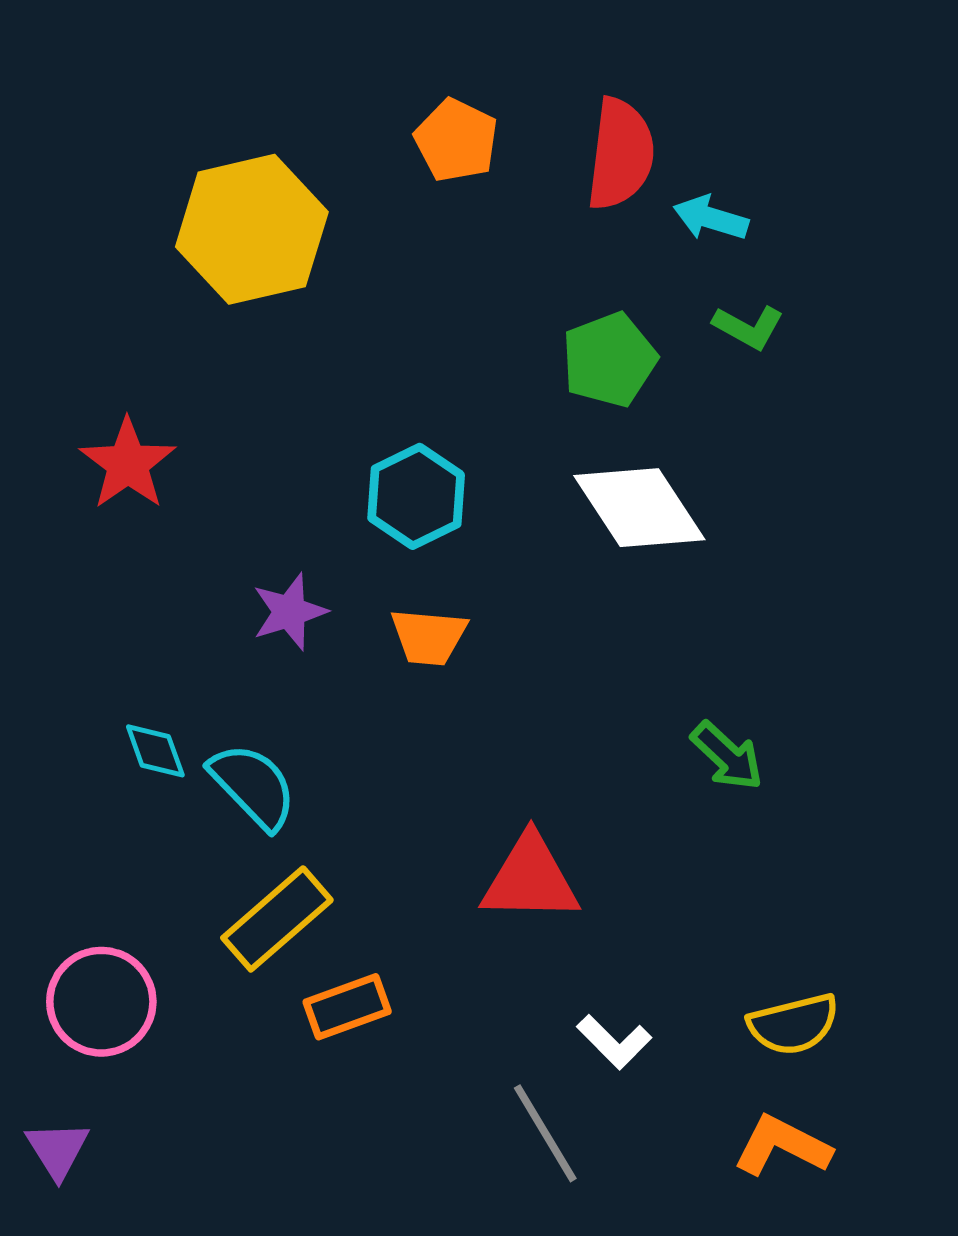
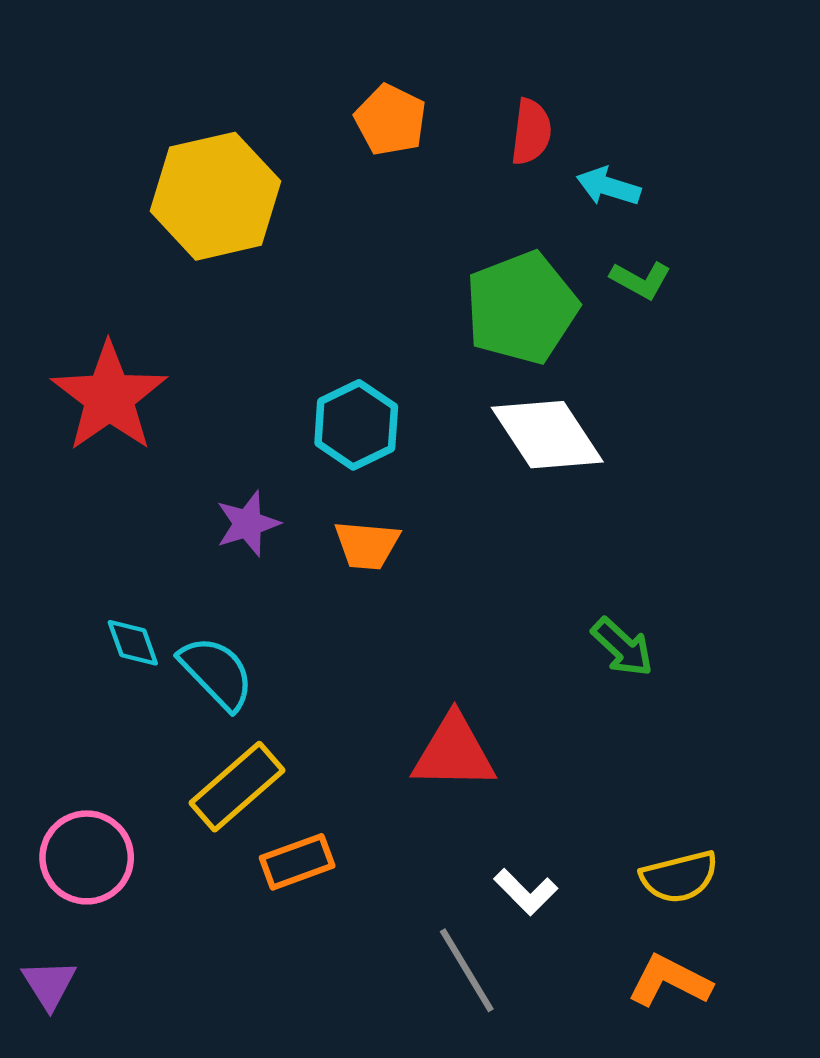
red semicircle: (620, 154) -> (531, 132), size x0.7
green pentagon: (609, 360) -> (521, 308), size x1.4
red star: (128, 464) -> (109, 397), size x1.4

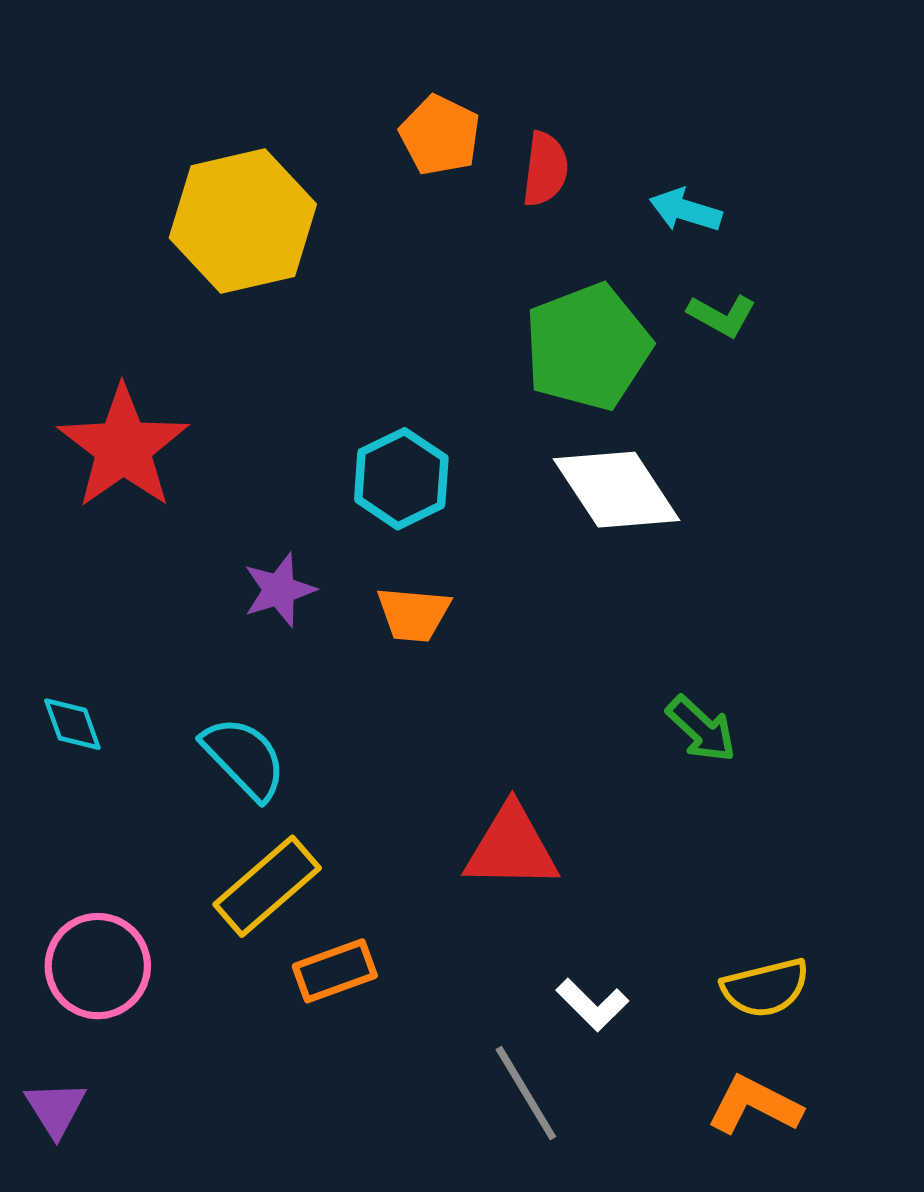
red semicircle: (531, 132) -> (545, 169), moved
cyan diamond: (133, 643) -> (72, 724), moved

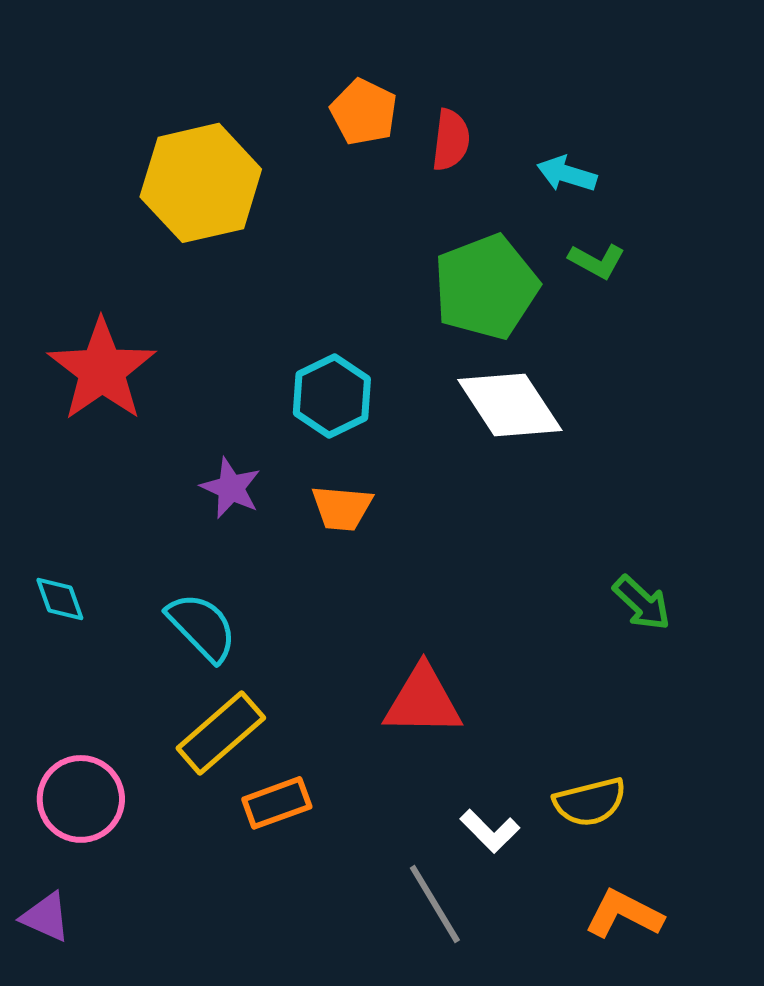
purple star: (279, 590) -> (231, 488), turned -30
green arrow: (701, 729) -> (642, 603), moved
yellow semicircle: (765, 988) -> (590, 802), moved
purple triangle: (55, 1109) -> (46, 917), turned -34

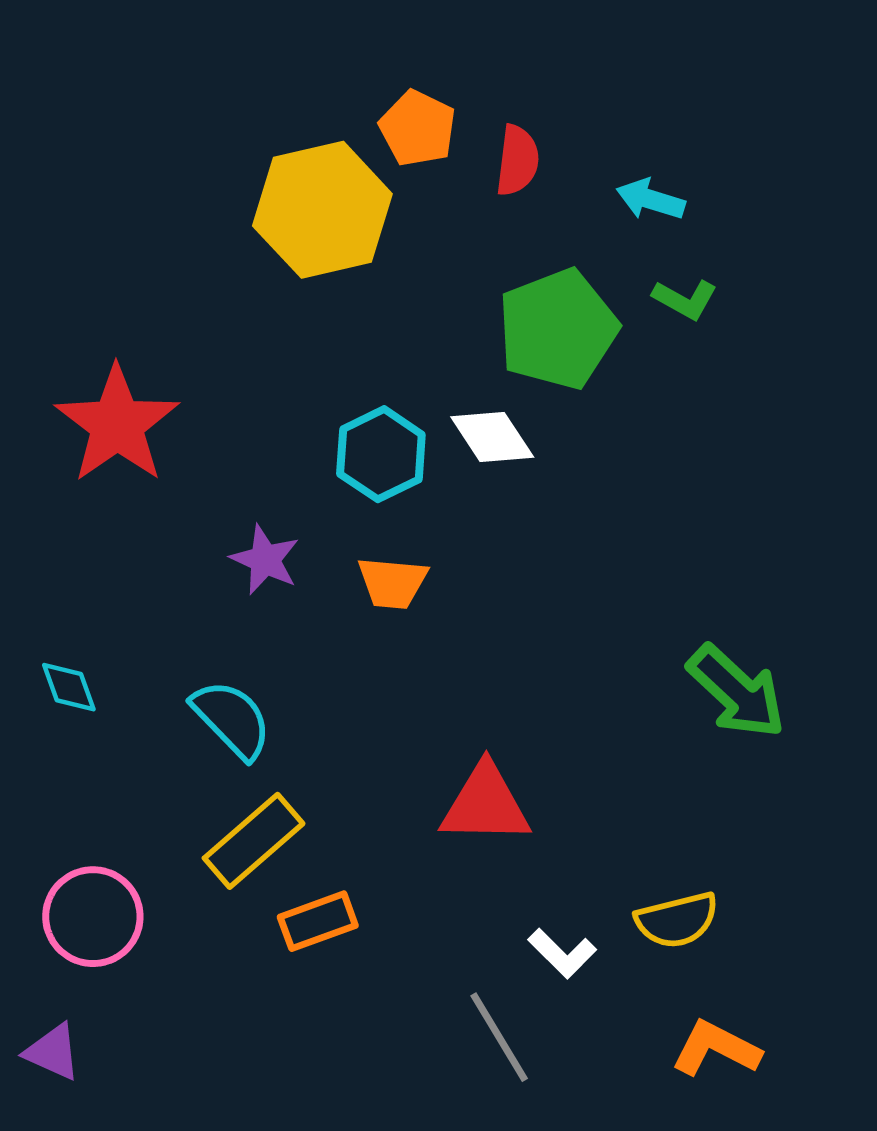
yellow hexagon: (201, 183) -> (322, 210), moved
white diamond: (510, 405) -> (492, 437), moved, size x0.7
green arrow: (642, 603) -> (737, 692), size x1.5

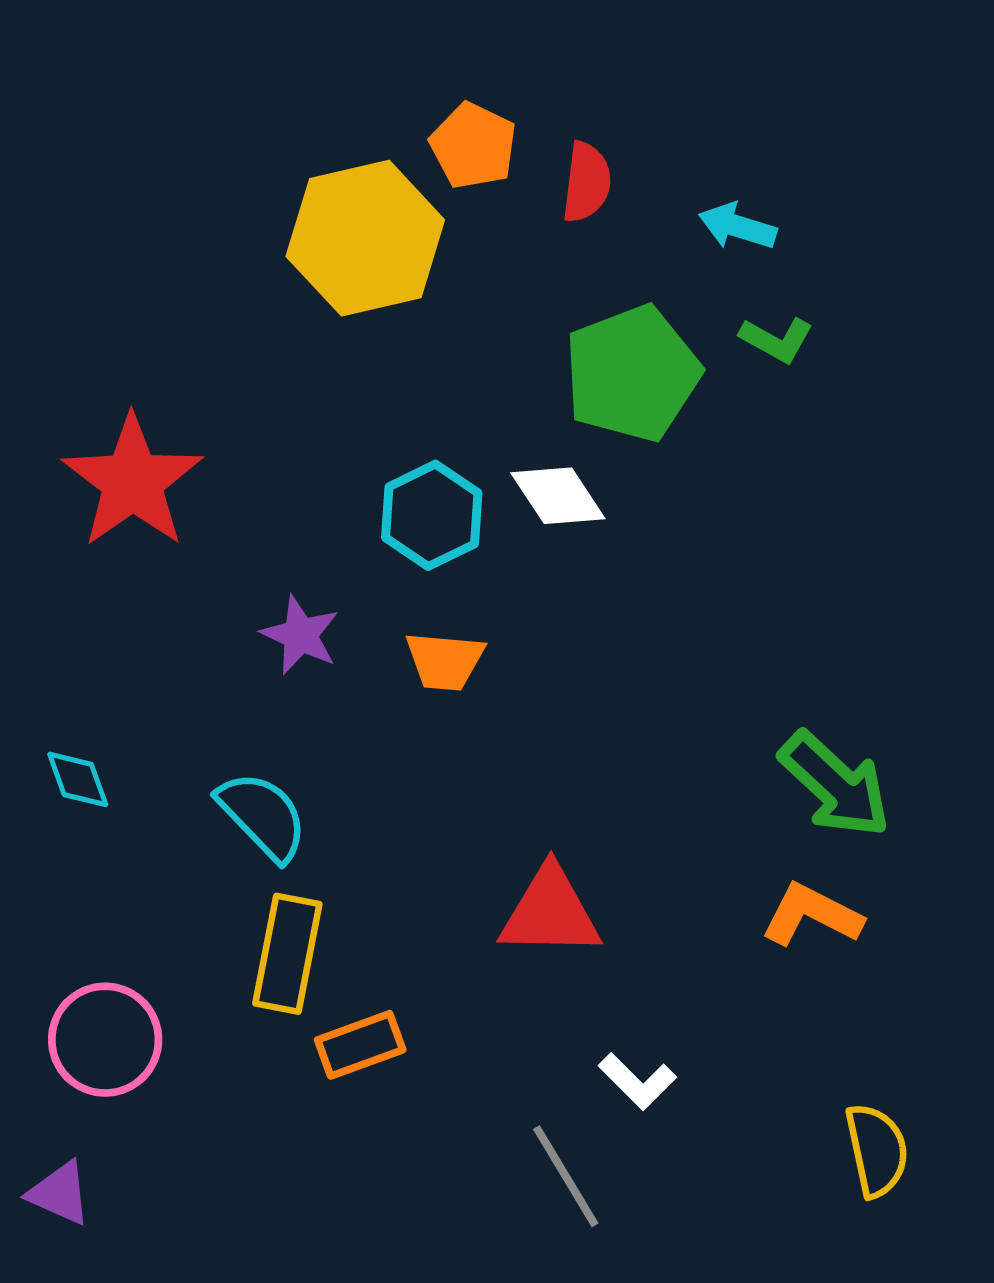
yellow rectangle: (254, 841) -> (287, 954), turned -38
yellow semicircle: (677, 920) -> (877, 1150), moved, turned -88
orange L-shape: (716, 1049) -> (812, 915), moved

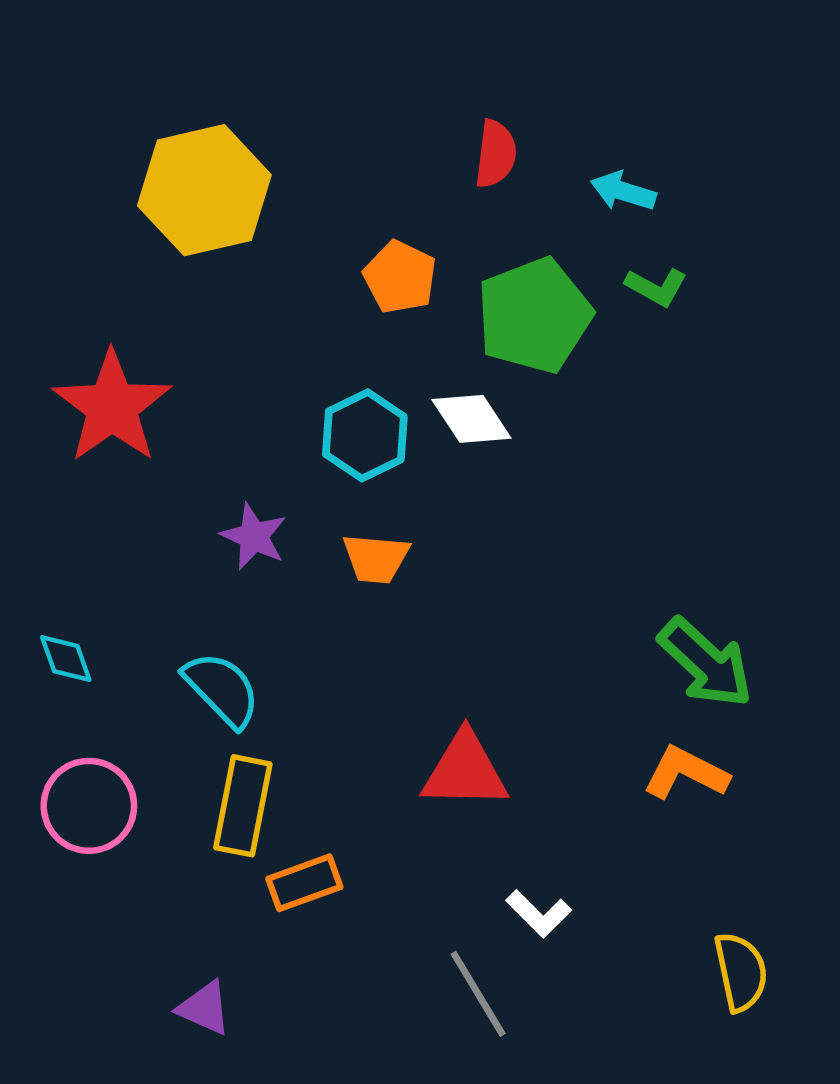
orange pentagon: (473, 146) -> (400, 277), moved
yellow hexagon: (365, 238) -> (204, 190), moved
pink circle: (105, 1040) -> (89, 806), moved
purple triangle: (60, 1193) -> (204, 1008), moved

